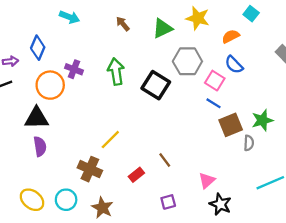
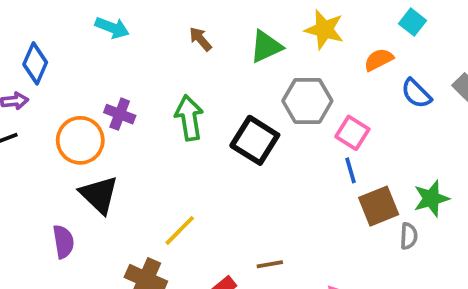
blue diamond: (38, 48) -> (35, 63), moved
blue semicircle: (234, 65) -> (416, 93), moved
blue line: (214, 103) -> (351, 170), turned 42
black triangle: (37, 118) -> (99, 195), moved, turned 45
brown line: (165, 160) -> (270, 264), turned -63

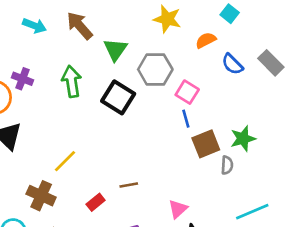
cyan arrow: (112, 28) -> (34, 26), moved
brown arrow: (200, 39) -> (80, 26), size x1.6
green triangle: (266, 46) -> (115, 50), moved, turned -30

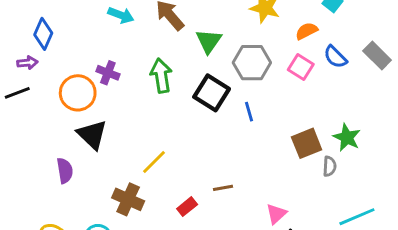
pink square: (187, 92) -> (301, 67), moved
blue line: (186, 119) -> (249, 112), moved
green star: (243, 139) -> (347, 138), turned -30

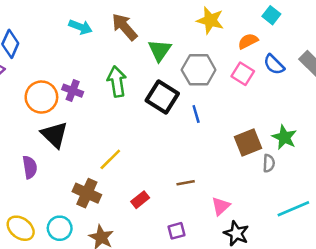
purple cross: (108, 73) -> (73, 91), moved
brown line: (223, 188) -> (186, 183), moved

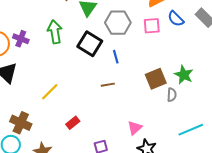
pink square: (243, 74) -> (152, 26), turned -36
brown line: (186, 183) -> (108, 85), moved
brown cross: (87, 193) -> (21, 123), moved

